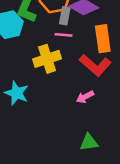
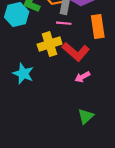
red L-shape: (95, 65) -> (76, 52), moved
green triangle: (89, 142) -> (86, 116), turned -35

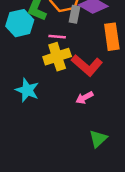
pink line: (64, 23) -> (57, 37), moved
pink arrow: (82, 77) -> (84, 98), moved

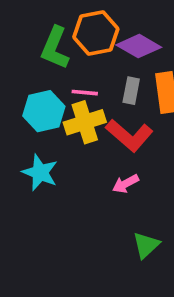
gray rectangle: (75, 14) -> (131, 91), moved
cyan hexagon: (20, 23) -> (44, 111), moved

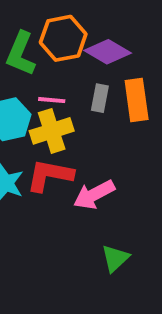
red L-shape: (129, 135) -> (50, 175), moved, turned 150
pink arrow: (126, 184) -> (94, 195), size x1.5

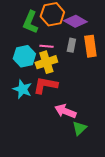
pink arrow: (94, 195) -> (65, 111), moved, turned 50

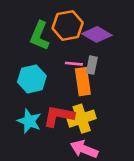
pink line: (46, 46) -> (74, 64), moved
orange rectangle: (90, 46) -> (83, 82), moved
yellow cross: (46, 62) -> (82, 119), moved

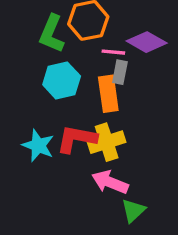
purple diamond: (97, 34) -> (147, 42), moved
pink line: (74, 64) -> (113, 52), moved
cyan hexagon: (32, 79) -> (62, 80), moved

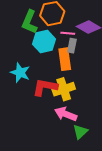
cyan hexagon: (62, 80) -> (44, 42), moved
cyan star: (38, 146) -> (20, 73), moved

